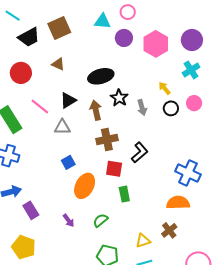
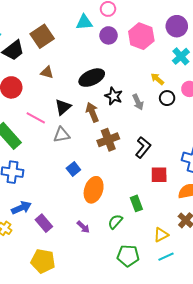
red square: (114, 169) -> (159, 175), moved
green rectangle: (124, 194) -> (136, 203), moved

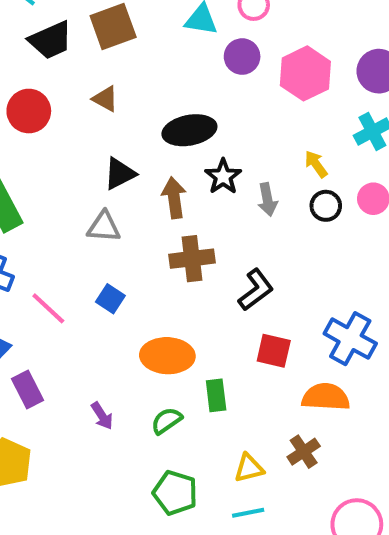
pink line: (36, 118) -> (48, 308), moved
blue square: (73, 169) -> (110, 299), turned -32
orange ellipse: (94, 190) -> (167, 356), moved, turned 60

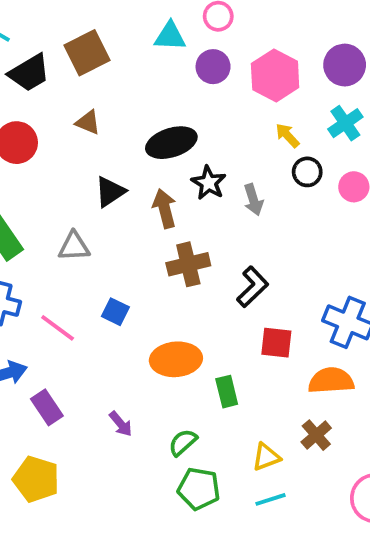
yellow arrow: (316, 164) -> (287, 135), moved
black circle: (326, 206) -> (307, 172), moved
gray triangle: (104, 227) -> (74, 246), moved
green semicircle: (167, 421) -> (183, 442), moved

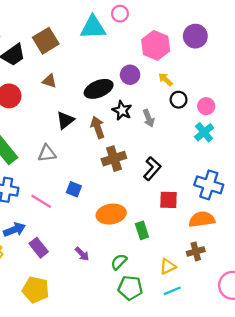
cyan triangle: (170, 36) -> (93, 27), size x1.4
purple circle: (213, 67) -> (130, 75), moved
cyan cross: (345, 123) -> (204, 132), moved
brown cross: (316, 435) -> (196, 251), turned 30

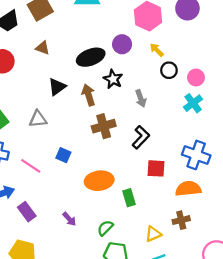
gray arrow: (149, 118) -> (141, 98), moved

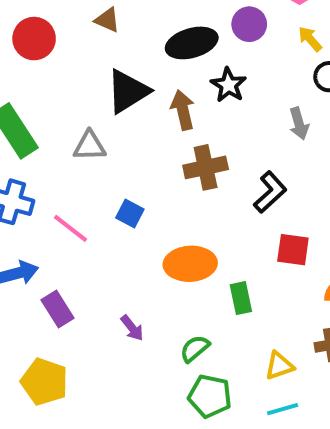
black triangle: (57, 87) -> (128, 91), size x1.4
gray arrow: (141, 98) -> (299, 124), moved

